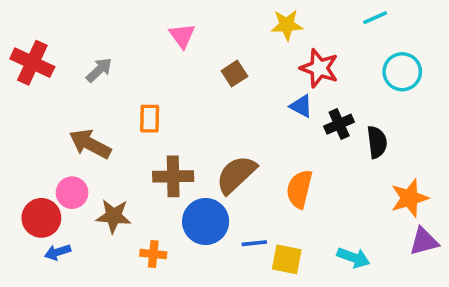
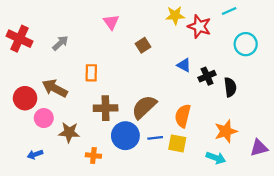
red star: (319, 68) -> (199, 26), moved
orange star: (409, 198) -> (226, 131), moved
red circle: (41, 218) -> (25, 98), moved
blue line: (254, 243) -> (155, 138), moved
yellow square: (287, 259) -> (177, 143), moved

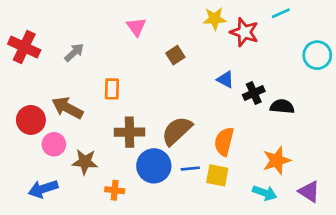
cyan circle: (246, 44) -> (317, 55), moved
black semicircle: (230, 87) -> (282, 106), turned -78
purple triangle: (259, 148) -> (309, 192), moved, turned 48
blue arrow: (35, 154) -> (43, 189), size x1.5

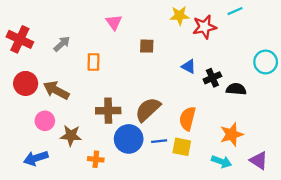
red star: (244, 32) -> (204, 27), turned -30
brown square: (175, 55) -> (147, 46), turned 35
cyan circle: (317, 55) -> (266, 62), moved
orange rectangle: (112, 89) -> (94, 62), moved
red circle: (31, 120) -> (26, 83), moved

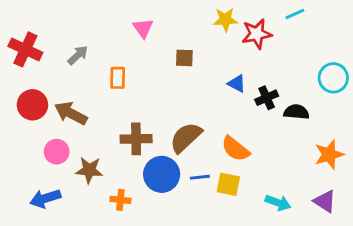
orange semicircle: (187, 119) -> (235, 149), turned -65
orange star: (232, 134) -> (329, 154), moved

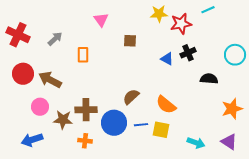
black cross: (267, 98) -> (188, 53), moved
brown semicircle: (186, 137) -> (131, 97), size x0.7
brown cross: (136, 139) -> (86, 110), moved

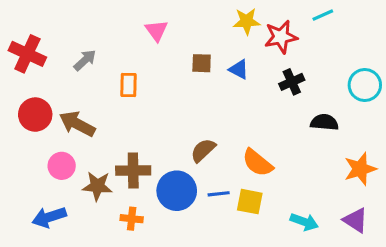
blue triangle: (167, 59) -> (239, 69), moved

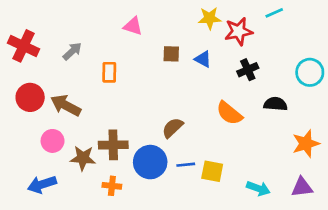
pink triangle: (156, 31) -> (133, 26), turned -36
orange semicircle: (258, 163) -> (229, 113), moved
purple triangle: (355, 220) -> (302, 187), turned -40

